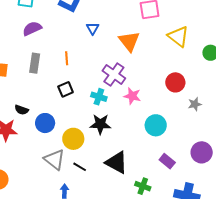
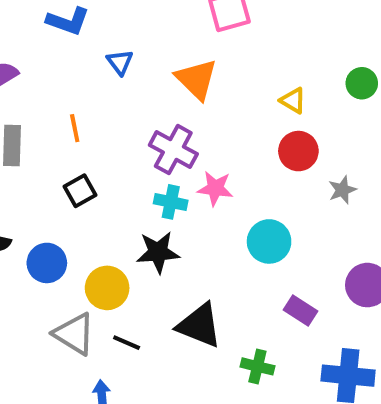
yellow triangle: (178, 36) -> (293, 101), moved, size x0.6
cyan cross: (99, 97) -> (171, 202), moved

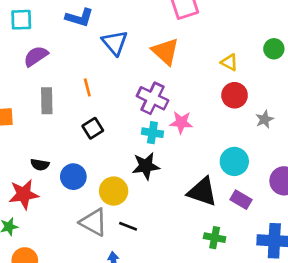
blue triangle: (120, 62) -> (115, 43), size x1.5
cyan circle: (269, 241) -> (234, 161), moved
black triangle: (199, 325) -> (202, 192), moved

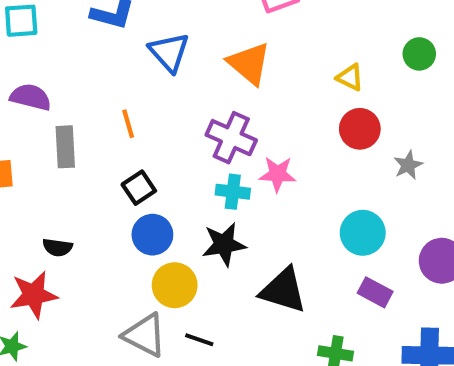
purple semicircle: (36, 56) -> (31, 97), moved, turned 50
blue circle: (73, 177) -> (152, 235), moved
black triangle: (202, 192) -> (283, 290), moved

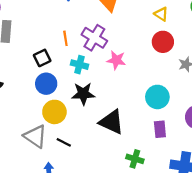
orange line: (128, 124) -> (65, 38), moved
cyan cross: (233, 192) -> (79, 65), moved
purple rectangle: (375, 292) -> (160, 129), turned 49

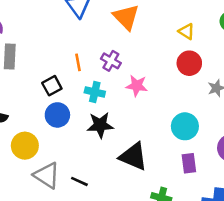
purple cross: (94, 38) -> (111, 61), size x0.7
yellow circle: (54, 112) -> (25, 146), moved

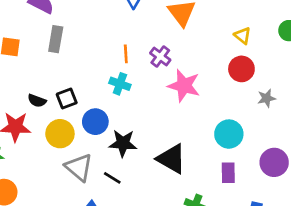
black square: (52, 86) -> (67, 98), moved
pink star: (137, 86) -> (184, 86), size x1.4
cyan cross: (95, 92) -> (120, 84), moved
blue circle: (57, 115) -> (95, 122), moved
black star: (100, 125) -> (123, 143), moved

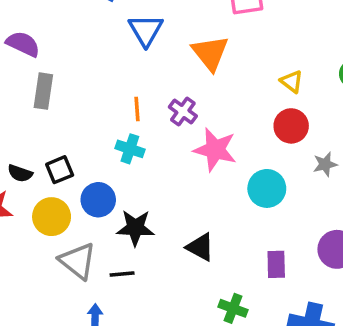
cyan circle: (229, 134) -> (267, 188), moved
black triangle: (171, 159) -> (200, 247), size x0.7
black line: (112, 178) -> (122, 274), turned -36

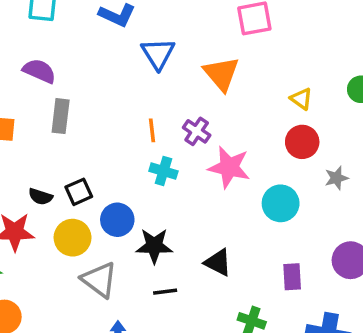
cyan cross: (130, 149) -> (163, 171), moved
black line: (122, 274) -> (165, 292), moved

